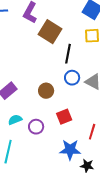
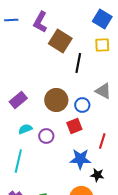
blue circle: (72, 78) -> (82, 105), moved
brown circle: (46, 91) -> (56, 100), size x1.5

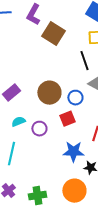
black line: (78, 63) -> (84, 61), moved, turned -30

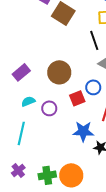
blue circle: (75, 98) -> (93, 87), moved
orange circle: (74, 191) -> (71, 175), moved

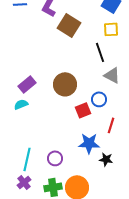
cyan semicircle: (28, 101) -> (21, 104), moved
purple circle: (49, 108) -> (55, 158), moved
cyan line: (21, 133) -> (27, 159), moved

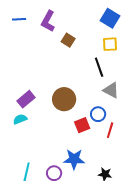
brown square: (69, 25) -> (68, 40), size x0.6
red line: (111, 125) -> (110, 130), moved
blue star: (89, 143) -> (74, 159), moved

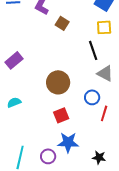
purple rectangle: (26, 99) -> (14, 60), moved
red square: (82, 125) -> (61, 115), moved

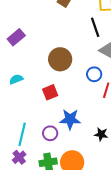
red square: (61, 115) -> (50, 92), moved

